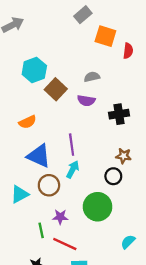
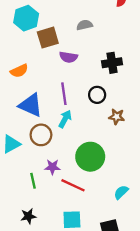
brown square: (56, 89) -> (48, 38), turned 30
purple semicircle: (86, 101) -> (68, 57), moved
brown star: (124, 156) -> (117, 117), moved
black circle: (113, 176) -> (97, 95), moved
red line: (65, 244) -> (73, 185), moved

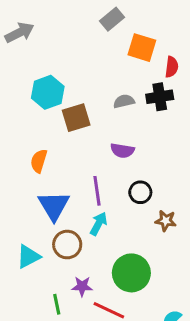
purple semicircle: (68, 57) -> (122, 150), moved
black cross: (112, 63) -> (160, 97), moved
orange semicircle: (19, 71) -> (39, 161), turned 132
blue triangle: (31, 105) -> (54, 206), turned 35

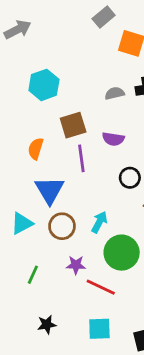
brown square: (76, 118) -> (73, 125), moved
purple line: (97, 191) -> (81, 158), moved
cyan arrow: (99, 224) -> (99, 222), moved
cyan triangle: (28, 256) -> (22, 223), moved
green line: (57, 304) -> (33, 275), moved, turned 36

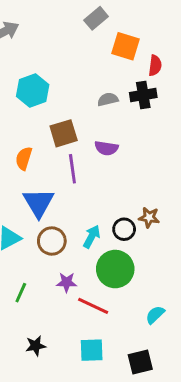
black circle: (130, 178) -> (124, 229), moved

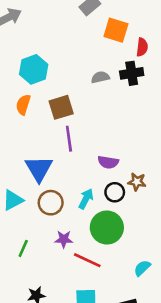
purple semicircle: (106, 148) -> (108, 162), moved
orange semicircle: (24, 158) -> (23, 105), moved

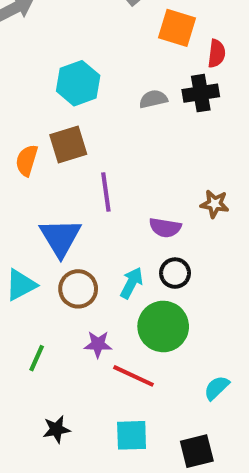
cyan hexagon: (34, 69) -> (78, 83), moved
orange semicircle: (23, 105) -> (27, 160), moved
brown square: (61, 107) -> (68, 145), moved
brown star: (137, 182) -> (215, 204), moved

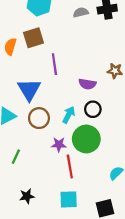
purple star: (98, 344) -> (59, 144), moved
red line: (133, 376) -> (70, 166), turned 55

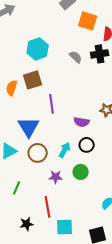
gray semicircle: (81, 12) -> (76, 57), turned 56
green circle: (86, 139) -> (81, 172), size x0.6
red line: (70, 166) -> (48, 207), moved

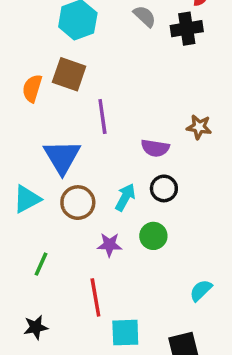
gray semicircle: (76, 57) -> (145, 16), moved
brown square: (33, 80) -> (69, 74), turned 36
black star: (27, 224) -> (36, 327), moved

